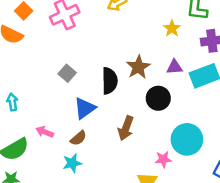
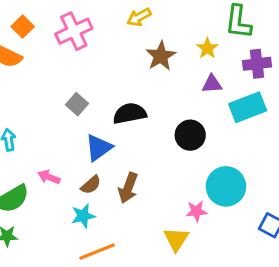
brown star: (138, 67) -> (161, 56), moved
purple triangle: (174, 67) -> (212, 84), moved
black semicircle: (110, 81) -> (130, 113), turned -100
brown arrow: (126, 128) -> (128, 188), moved

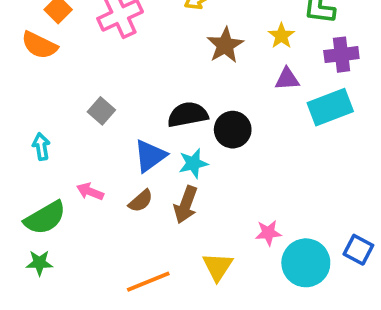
gray square: (77, 104) -> (101, 111), moved
black circle: (190, 135) -> (233, 130), moved
cyan circle: (226, 186) -> (306, 263), moved
cyan star: (83, 216) -> (193, 163), moved
yellow triangle: (176, 239) -> (218, 267), moved

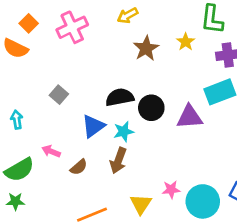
purple triangle: (287, 79) -> (190, 117), moved, size x1.5
brown semicircle: (141, 201) -> (79, 167), moved
pink star: (268, 233) -> (171, 190), moved

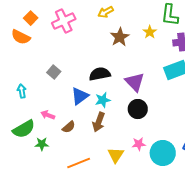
black circle: (151, 108) -> (138, 109), moved
purple triangle: (190, 117) -> (135, 82), moved, turned 50
green star: (15, 201) -> (42, 144), moved

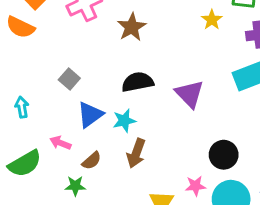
brown star: (120, 37) -> (132, 27), moved
blue triangle: (80, 96) -> (90, 115), moved
cyan star: (103, 100) -> (124, 121), moved
black circle: (138, 109) -> (224, 155), moved
green star: (42, 144) -> (75, 186), moved

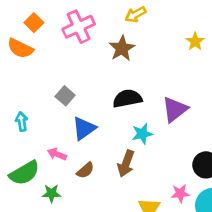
purple triangle: (190, 94) -> (175, 109), turned 36
cyan star: (124, 121) -> (142, 134), moved
green star: (75, 186) -> (51, 193), moved

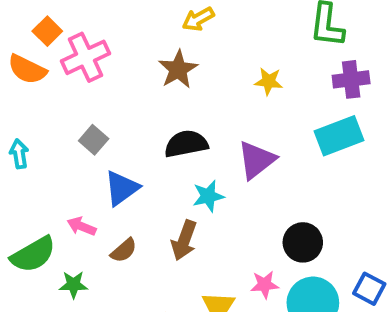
pink cross: (79, 27) -> (86, 57), moved
yellow star: (195, 42) -> (269, 81), moved, turned -30
cyan arrow: (22, 122) -> (19, 154), moved

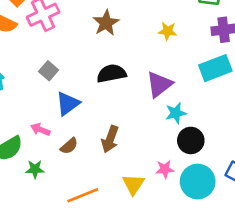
cyan star: (208, 196) -> (176, 113), moved

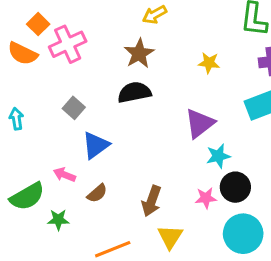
black semicircle: (111, 73) -> (134, 92), moved
brown arrow: (110, 139) -> (151, 201), moved
pink star: (165, 169) -> (206, 198), moved

